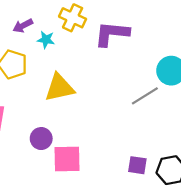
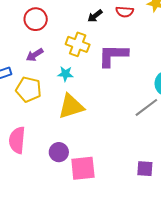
cyan star: (46, 40) -> (65, 74), moved

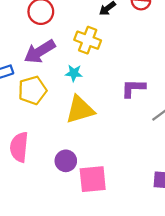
purple arrow: (35, 55) -> (40, 52), size x1.6
purple L-shape: (113, 55) -> (133, 88), moved, size x0.7
yellow pentagon: (29, 89) -> (32, 90), turned -30

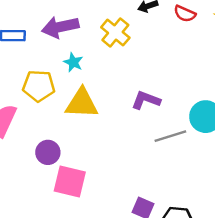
cyan star: (74, 73) -> (73, 62), moved
yellow pentagon: (32, 90) -> (39, 86), moved

